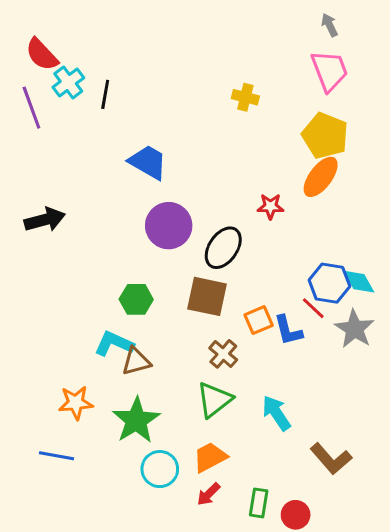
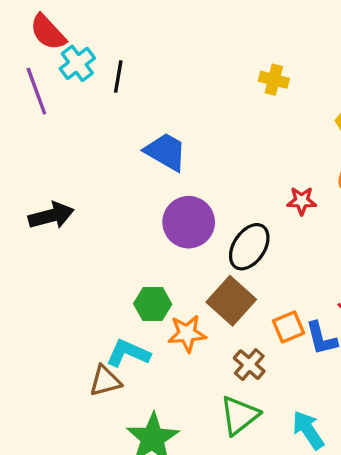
brown square: (207, 296) -> (231, 301), turned 30
brown triangle: (136, 361) -> (105, 381), moved
orange star: (76, 403) -> (187, 333), moved

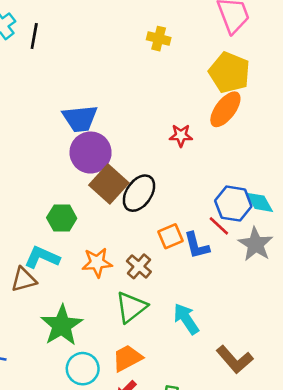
blue trapezoid: (166, 152) -> (80, 118), moved, turned 144
black ellipse: (249, 247) -> (139, 193), moved
brown square: (231, 301) -> (109, 184), moved
orange star: (187, 333) -> (97, 263), moved

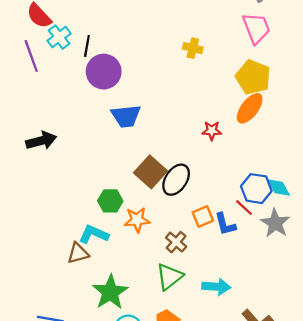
purple circle: (91, 153) -> (104, 72), moved
orange star: (97, 263) -> (137, 220), moved
cyan arrow: (186, 319) -> (216, 287), turned 128

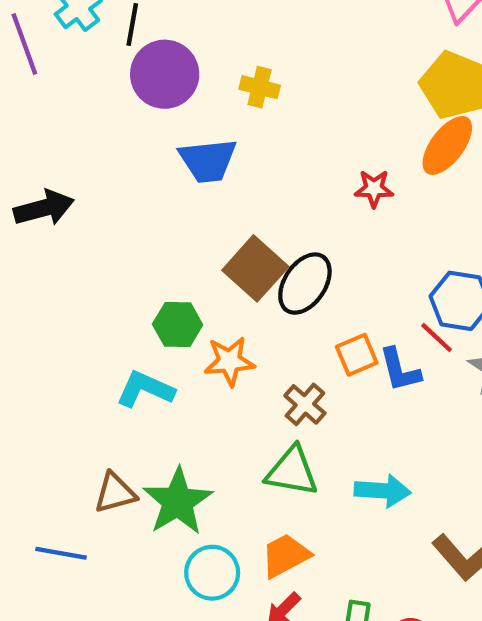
yellow cross: (193, 48) -> (260, 87), moved
brown triangle: (78, 253) -> (115, 493), moved
green triangle: (169, 277) -> (292, 471), turned 48

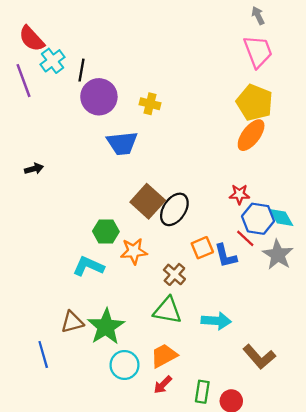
red star: (374, 189) -> (239, 194), moved
black arrow: (44, 208) -> (34, 169), size x0.6
blue line: (61, 553) -> (43, 355), turned 64

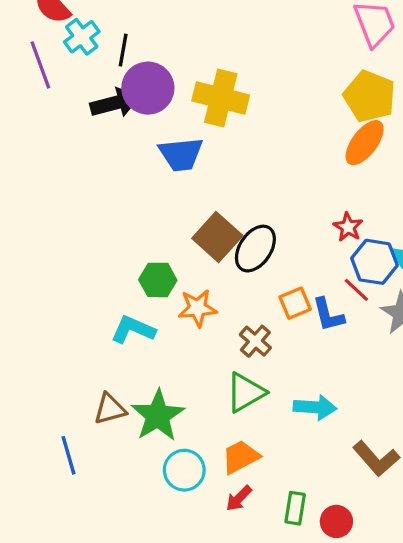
yellow cross: (150, 104) -> (221, 98), size x1.8
black arrow: (34, 169) -> (115, 103), moved, size x1.8
red star: (239, 194) -> (348, 227), turned 30
green triangle: (167, 310) -> (245, 392), turned -40

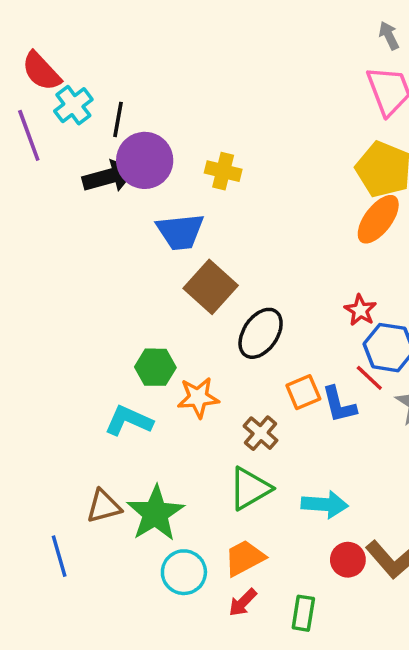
yellow cross: (221, 98) -> (223, 171), size x0.6
brown square: (217, 237) -> (211, 287), moved
red circle: (336, 521) -> (348, 560), moved

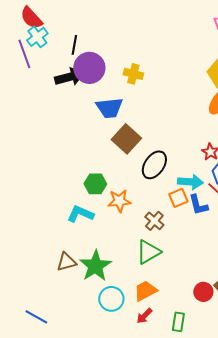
cyan cross: (73, 105) -> (37, 37), moved
cyan arrow: (325, 504) -> (190, 182), moved
blue line: (59, 556) -> (36, 317), moved, turned -45

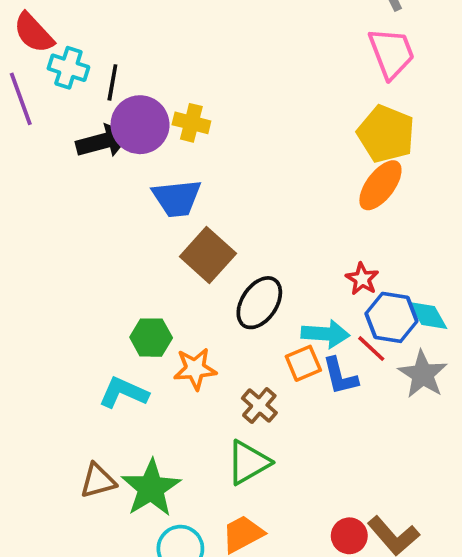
cyan cross: (37, 37) -> (68, 68), moved, turned -35
yellow cross: (133, 74) -> (191, 123), moved

